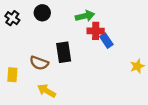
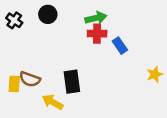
red cross: (96, 31) -> (97, 34), moved
black rectangle: (64, 52) -> (72, 82), moved
brown semicircle: (39, 63) -> (30, 79), moved

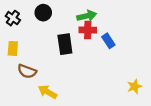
yellow star: (155, 74) -> (134, 86), moved
black rectangle: (72, 82) -> (65, 44), moved
yellow rectangle: (14, 84) -> (13, 48), moved

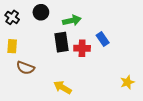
green arrow: (87, 16) -> (72, 20), moved
red cross: (88, 30) -> (82, 48), moved
yellow arrow: (48, 92) -> (63, 87), moved

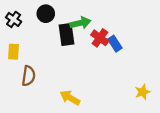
black rectangle: (62, 42) -> (67, 34), moved
red cross: (82, 48) -> (100, 38), moved, turned 35
brown semicircle: (25, 68) -> (29, 76), turned -102

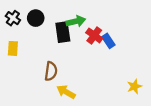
black circle: (46, 14) -> (36, 18), moved
brown semicircle: (29, 76) -> (51, 71), moved

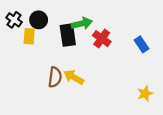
blue rectangle: (108, 41) -> (141, 44), moved
yellow rectangle: (13, 48) -> (29, 36), moved
yellow arrow: (66, 92) -> (74, 77), moved

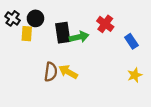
green arrow: (82, 23) -> (79, 37), moved
red cross: (102, 39) -> (105, 24), moved
yellow star: (145, 94) -> (135, 75), moved

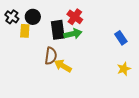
red cross: (105, 24) -> (75, 17), moved
brown semicircle: (51, 72) -> (51, 56), moved

